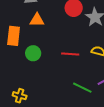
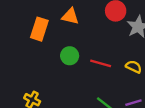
green circle: (33, 53) -> (70, 56), moved

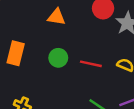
orange rectangle: (39, 29) -> (16, 53), moved

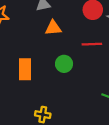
red line: (91, 64) -> (92, 44), moved

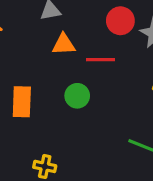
red line: (92, 44) -> (101, 60), moved

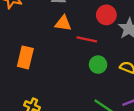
green circle: (77, 96) -> (98, 65), moved

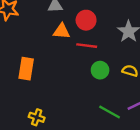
red circle: (106, 15) -> (86, 20), moved

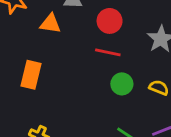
orange triangle: (62, 31) -> (50, 24), moved

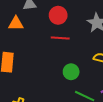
green circle: (122, 84) -> (71, 72), moved

